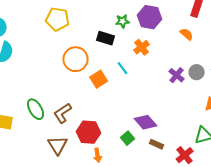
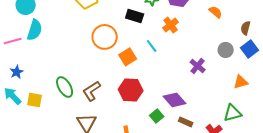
purple cross: (177, 75) -> (198, 66), moved
red hexagon: (89, 132) -> (131, 90), moved

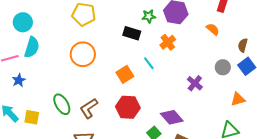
orange circle: (105, 37) -> (83, 54), moved
blue star: (17, 72) -> (19, 80), moved

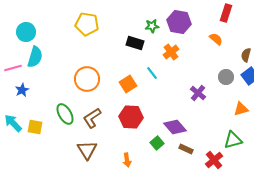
orange circle: (83, 54) -> (87, 79), moved

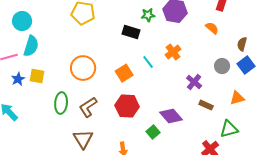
orange cross: (171, 52) -> (173, 52), moved
green ellipse: (65, 114) -> (61, 103), turned 35
yellow square: (35, 127) -> (37, 76), moved
brown rectangle: (186, 149) -> (206, 105), moved

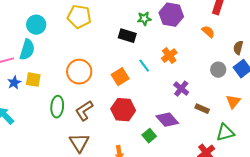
cyan circle: (22, 21) -> (36, 25), moved
purple cross: (194, 82) -> (181, 89), moved
orange triangle: (237, 98) -> (233, 102), turned -35

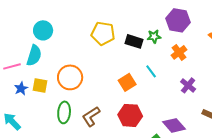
yellow pentagon: (79, 17) -> (103, 33), moved
green star: (144, 19) -> (154, 36), moved
orange cross: (169, 56) -> (179, 52), moved
orange circle: (79, 72) -> (70, 77), moved
purple cross: (181, 89) -> (188, 85), moved

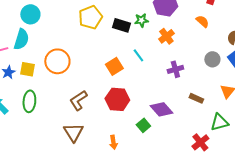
yellow pentagon: (103, 33) -> (90, 17), turned -30
purple cross: (188, 85) -> (175, 69), turned 35
green ellipse: (64, 112) -> (29, 101), moved

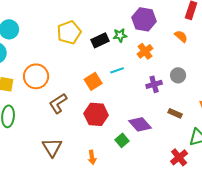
black rectangle: (121, 25) -> (100, 40), turned -42
cyan line: (138, 55) -> (117, 70), turned -72
gray circle: (212, 59) -> (178, 75), moved
brown L-shape: (78, 100) -> (58, 103), moved

